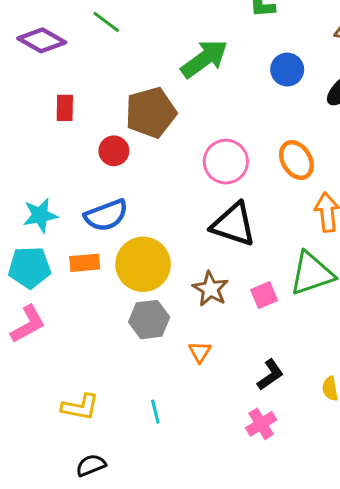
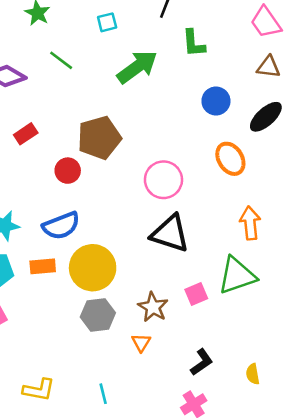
green arrow: (204, 59) -> (137, 67), moved
red rectangle: (65, 108) -> (26, 134), turned 55
orange ellipse: (296, 160) -> (230, 159), moved
brown star: (210, 289) -> (153, 307), moved

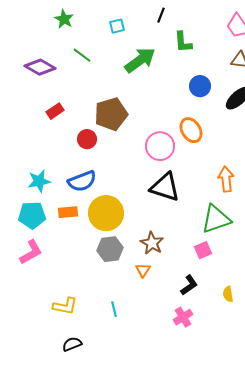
orange ellipse: (230, 159) -> (191, 130), moved
pink square: (196, 294) -> (203, 250), moved

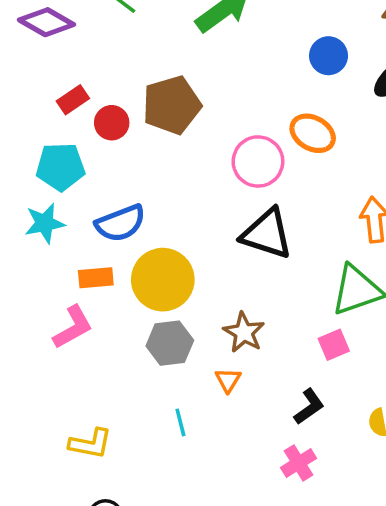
orange ellipse: (191, 130) -> (313, 133), turned -30
red circle: (87, 139) -> (112, 123), moved
cyan pentagon: (32, 215) -> (61, 167), moved
pink L-shape: (31, 252) -> (73, 327), moved
cyan line: (114, 309) -> (180, 422), moved

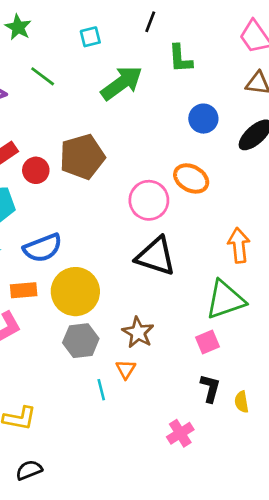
black L-shape: (309, 407) -> (210, 388), moved, turned -40
cyan line: (180, 422) -> (101, 390), moved

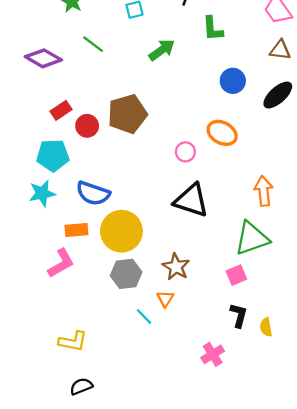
green arrow: (122, 83) -> (162, 50), size x0.7
pink circle: (149, 200) -> (185, 152), size x0.6
blue semicircle: (43, 248) -> (93, 193), turned 40
cyan line: (101, 390) -> (144, 316), turned -30

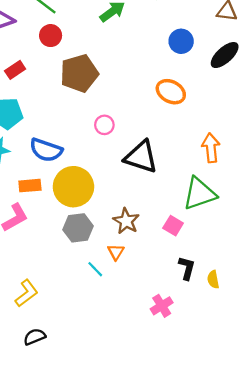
red circle: (87, 126) -> (51, 36), moved
pink circle: (185, 152) -> (104, 125), moved
pink square: (236, 275) -> (173, 226), moved, turned -36
yellow L-shape: (73, 341) -> (27, 293), turned -48

